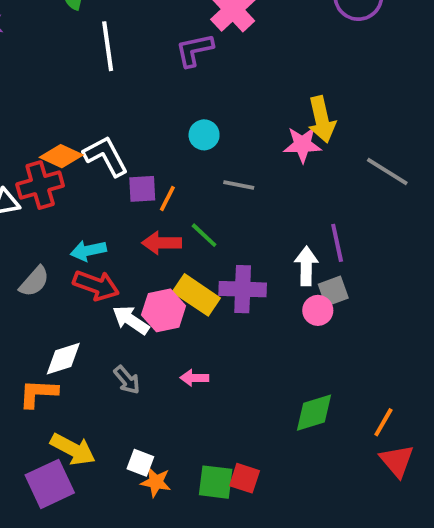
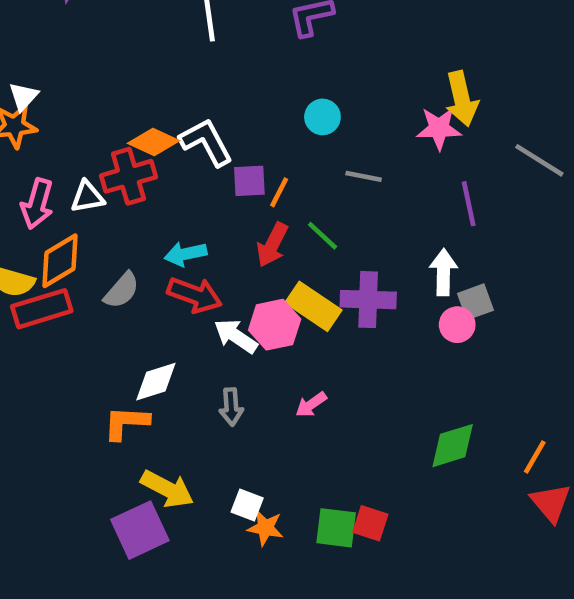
red arrow: (162, 243) -> (272, 245), turned -63
purple line: (337, 243) -> (469, 204), moved
pink arrow: (194, 378) -> (311, 405), turned -36
gray arrow: (127, 380) -> (231, 407), turned 36

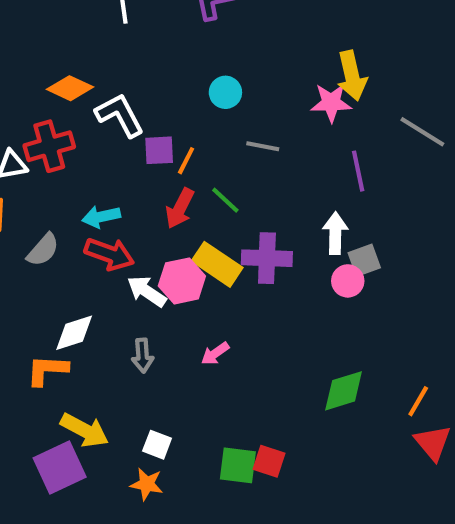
orange diamond: (154, 142) -> (70, 88), moved
orange star: (265, 528) -> (147, 484), moved

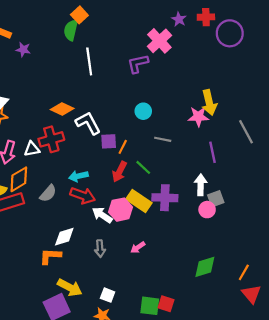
gray line: (422, 132) -> (246, 132), turned 30

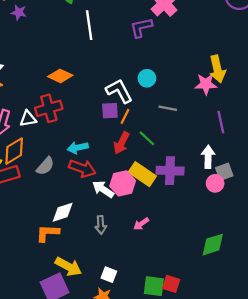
white L-shape: (88, 123) -> (119, 91), moved

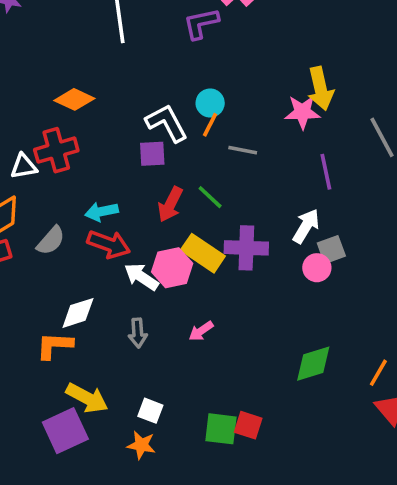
orange line: (125, 116) -> (210, 125), moved
white arrow: (208, 157) -> (306, 226), turned 30

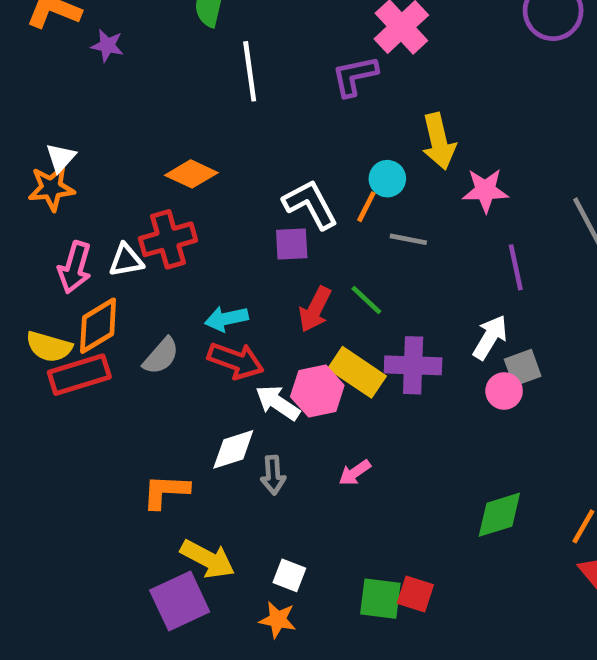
yellow arrow: (320, 89) -> (439, 141), moved
cyan circle: (210, 103) -> (387, 179), moved
white diamond: (78, 313) -> (233, 449), moved

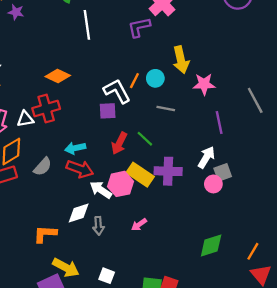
orange line: (366, 207) -> (134, 81), moved

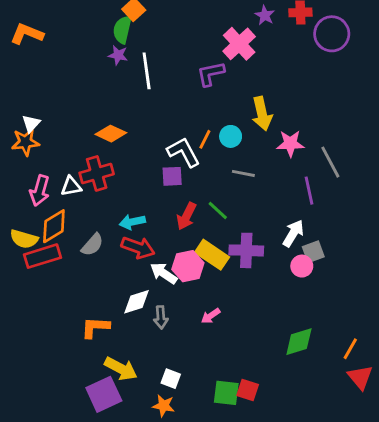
purple star: (16, 12) -> (118, 55), moved
gray line: (255, 100) -> (330, 162), moved

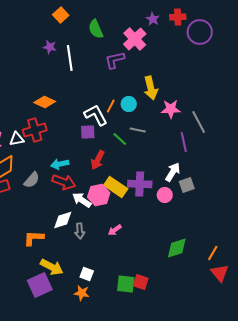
green semicircle: (122, 30) -> (96, 29), moved, turned -36
green line: (218, 211) -> (120, 139), moved
pink circle: (302, 266) -> (165, 195), moved

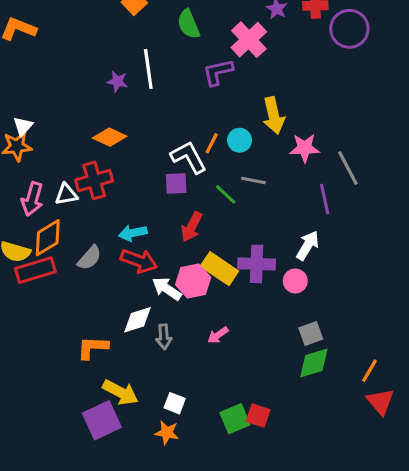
purple star: (50, 47) -> (117, 81), moved
gray square: (187, 185) -> (311, 334), moved
green square: (126, 284) -> (235, 419), turned -30

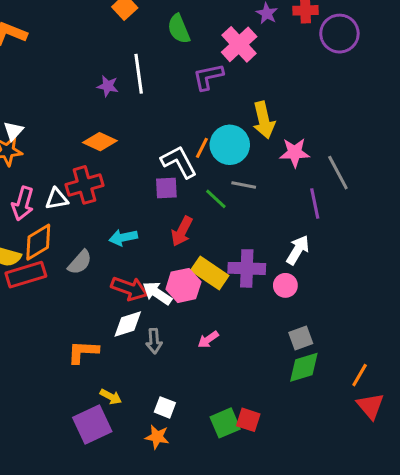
cyan circle: (240, 140) -> (230, 145), size x1.6
red arrow: (139, 261) -> (129, 288), moved
yellow arrow: (120, 392) -> (111, 397), size x0.6

